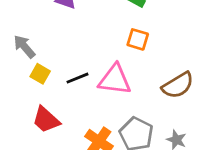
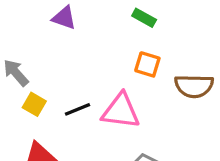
brown semicircle: (178, 85) -> (194, 86), moved, turned 32

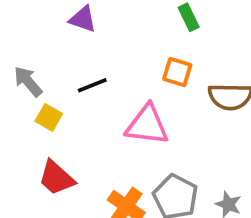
green rectangle: (144, 18) -> (189, 17), moved, turned 35
black line: (77, 109) -> (92, 85), moved

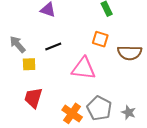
yellow square: (49, 117) -> (29, 64), turned -32
red trapezoid: (56, 178) -> (33, 98), turned 65

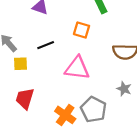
orange square: (100, 39) -> (82, 30), moved
gray star: (129, 112) -> (124, 89), moved

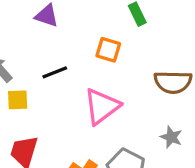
pink triangle: (77, 68) -> (102, 106), turned -44

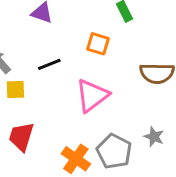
gray star: (171, 137) -> (154, 137), moved

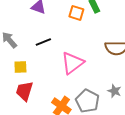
orange square: (98, 44) -> (76, 13), moved
yellow square: (15, 90) -> (20, 67), moved

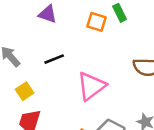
yellow square: (20, 67) -> (25, 91), turned -32

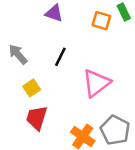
black line: (54, 59) -> (60, 57), turned -42

